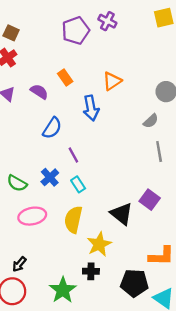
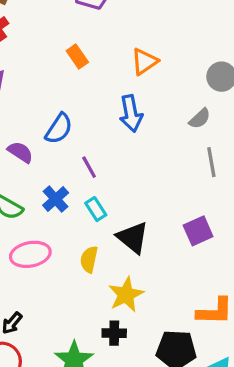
purple semicircle: (39, 92) -> (20, 152), moved
blue arrow: (91, 108) -> (131, 113), moved
purple square: (150, 200) -> (198, 231), turned 30
black triangle: (121, 214) -> (133, 238), moved
yellow semicircle: (73, 220) -> (89, 259), size x0.7

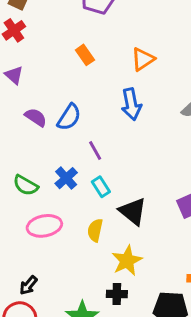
purple semicircle: (20, 152) -> (36, 117), moved

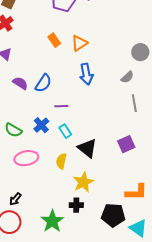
orange triangle: (143, 59) -> (79, 43), moved
purple line: (95, 151) -> (61, 106), turned -64

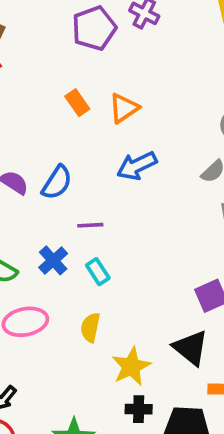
blue arrow: (86, 74) -> (137, 166), turned 75
black triangle: (87, 148) -> (191, 348), moved
black cross: (76, 205) -> (139, 409), moved

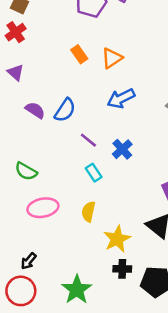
purple line: (90, 225) -> (88, 140), turned 42
blue cross: (53, 260) -> (122, 149), moved

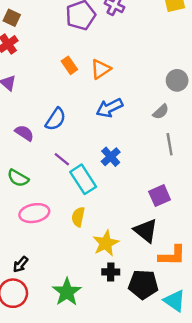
purple semicircle: (35, 110) -> (24, 133), moved
purple line: (88, 140) -> (62, 159), moved
cyan rectangle: (94, 173) -> (83, 179), size x1.6

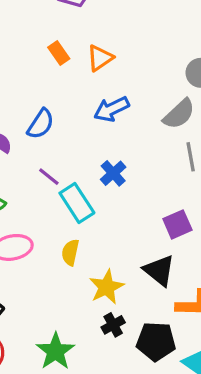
gray semicircle: (161, 112) -> (179, 114), size x1.5
black cross: (111, 272) -> (113, 325), turned -30

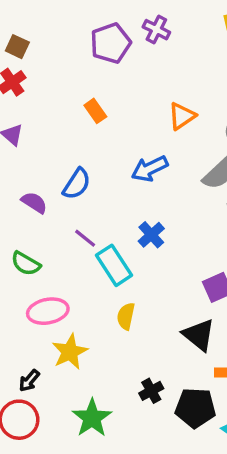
orange triangle: (100, 58) -> (182, 116), moved
yellow semicircle: (70, 252) -> (126, 316), moved
yellow star: (107, 287) -> (70, 352), moved

